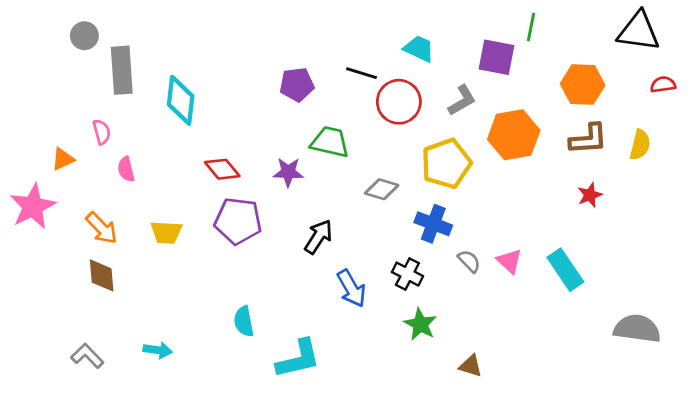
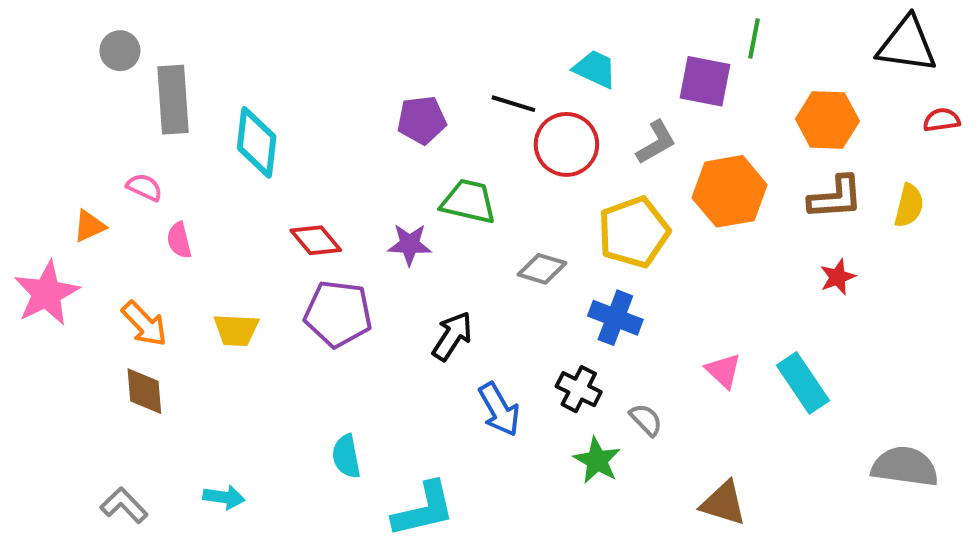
pink semicircle: (102, 132) -> (144, 187), turned -50
gray semicircle: (469, 261) -> (646, 420), moved
brown triangle: (471, 366) -> (723, 503), moved, size x1.4

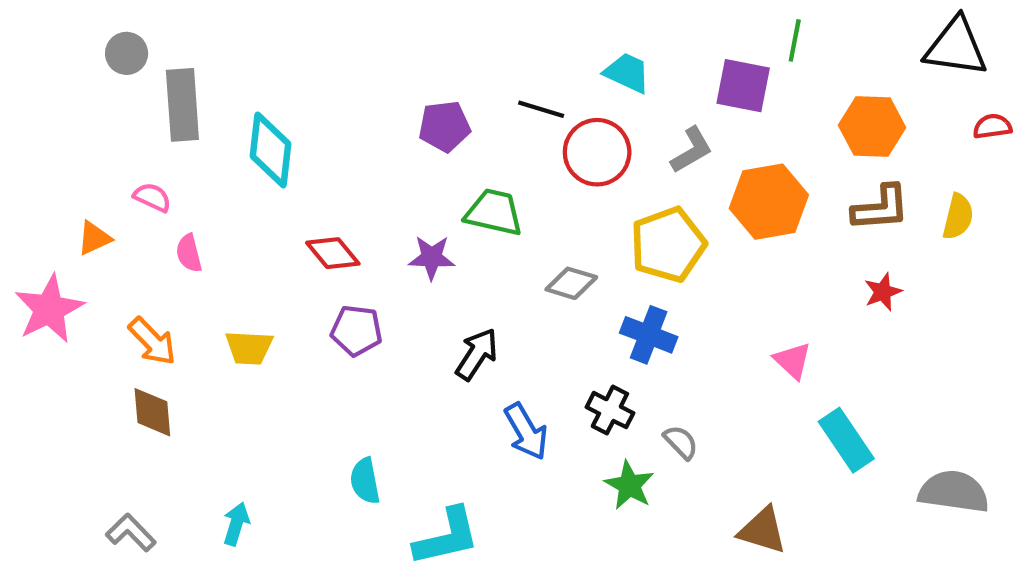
purple pentagon: (338, 314) -> (356, 331), size x0.7
pink triangle: (723, 371) -> (793, 361), moved
cyan rectangle: (803, 383) -> (846, 440), moved
cyan arrow: (224, 497) -> (236, 524), turned -81

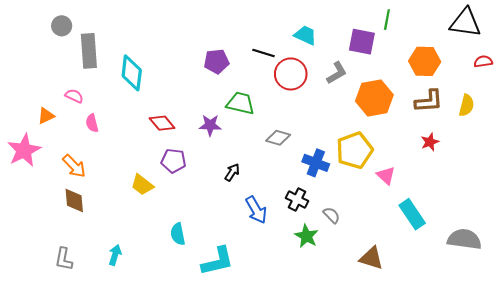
yellow pentagon: (668, 245) -> (355, 150), moved
yellow trapezoid: (249, 348) -> (142, 185), moved, turned 35
black arrow: (477, 354) -> (232, 172), size x0.7
gray L-shape: (131, 532) -> (64, 259), turned -125

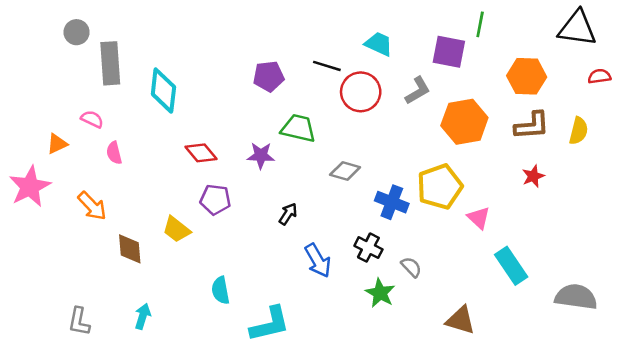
brown diamond: (74, 201) -> (130, 249), moved

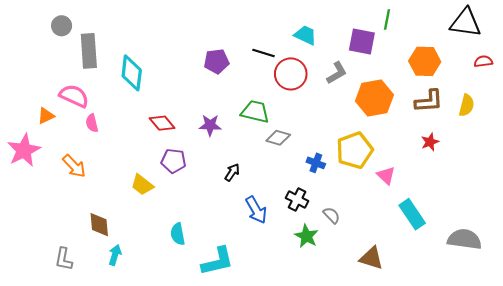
pink semicircle: (92, 119) -> (74, 96), size x1.6
green trapezoid: (298, 128) -> (255, 112), moved
blue cross: (392, 202) -> (316, 163), size x0.7
brown diamond: (130, 249) -> (99, 225), moved

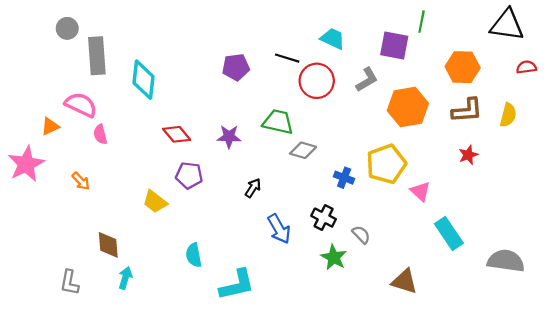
orange arrow: (74, 166) -> (81, 181), size x0.7

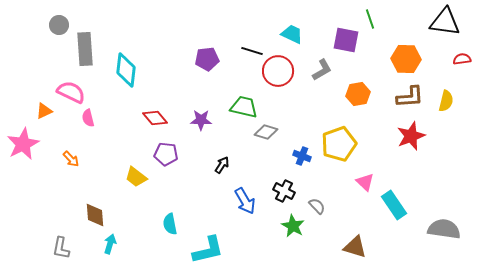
green line: (422, 22) -> (370, 19), turned -30
orange hexagon: (408, 107) -> (358, 94), size x0.7
red star: (468, 155) -> (411, 136), size x1.6
pink triangle: (420, 191) -> (365, 182), moved

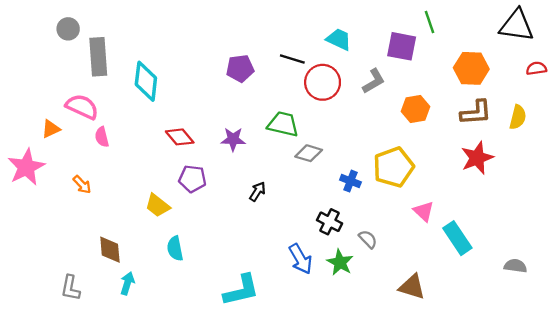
blue arrow: (245, 201) -> (300, 259), moved
cyan semicircle: (170, 224) -> (175, 248), moved
gray semicircle: (444, 229) -> (515, 266), size x0.6

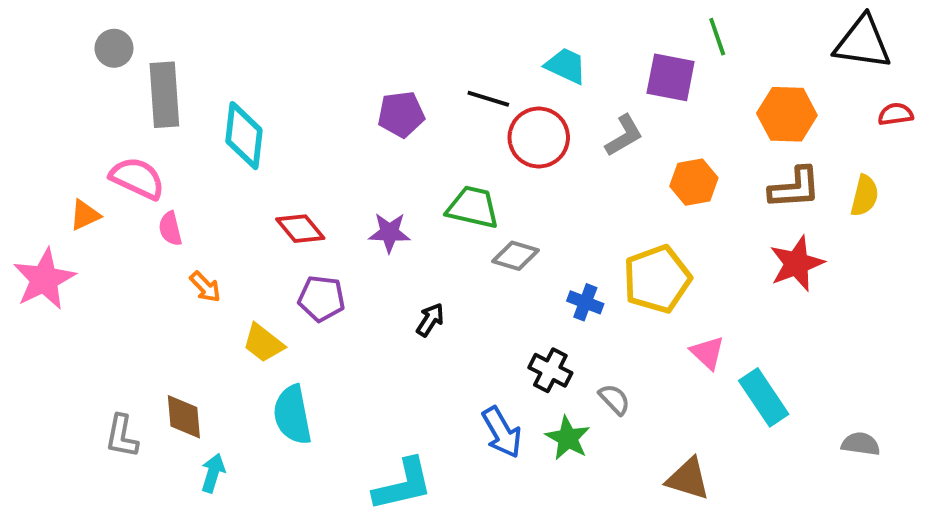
orange arrow: (82, 185) -> (205, 287), moved
cyan semicircle: (175, 248) -> (292, 415), size x1.4
gray L-shape: (70, 288) -> (122, 436), moved

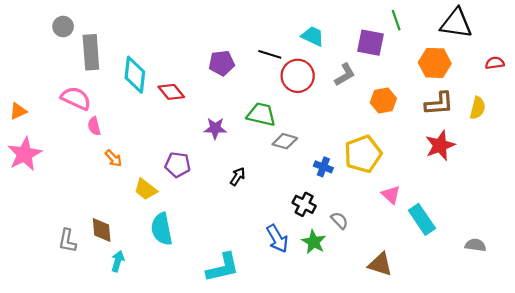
black triangle: (863, 42) -> (456, 23), moved
orange triangle: (85, 215) -> (18, 111), moved
red diamond: (300, 229) -> (171, 92), moved

